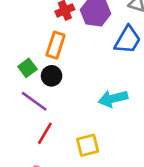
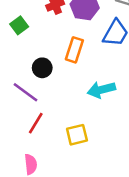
orange rectangle: (56, 45) -> (74, 50), moved
green square: (27, 68) -> (19, 25), moved

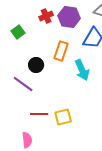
cyan arrow: (101, 90) -> (82, 70), moved, turned -100
red line: (36, 123) -> (39, 114), moved, turned 60

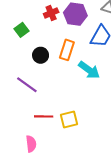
black circle: (36, 65) -> (41, 55), moved
cyan arrow: (82, 70) -> (89, 70), turned -30

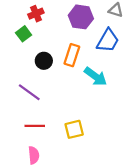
red cross: (51, 13) -> (36, 14), moved
red line: (44, 116) -> (35, 126), moved

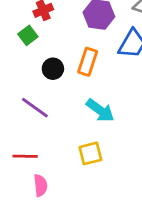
cyan arrow: (95, 77) -> (100, 110), moved
red line: (35, 126) -> (25, 156), moved

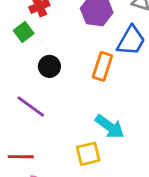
orange rectangle: (88, 62) -> (102, 66), moved
cyan arrow: (100, 110) -> (110, 127), moved

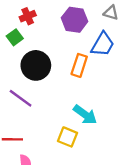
black circle: (49, 66) -> (36, 65), size x1.6
yellow square: (88, 154) -> (67, 137), turned 36

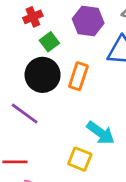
green square: (15, 37) -> (49, 42), moved
orange rectangle: (79, 65) -> (78, 76), moved

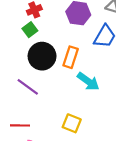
green square: (49, 42) -> (30, 30), moved
cyan arrow: (101, 133) -> (88, 81), moved

